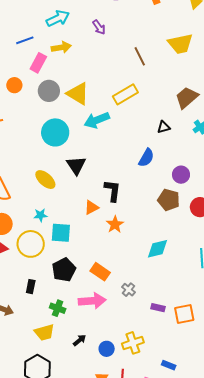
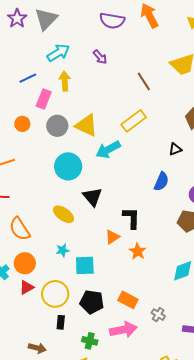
yellow arrow: (61, 47) -> (65, 81), turned -78
yellow circle: (31, 244) -> (55, 294), moved
black pentagon: (64, 270) -> (92, 302), turned -30

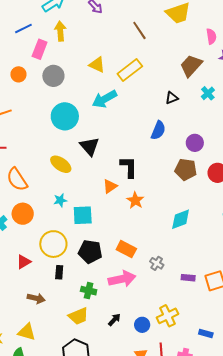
yellow triangle: (86, 125) -> (97, 65), moved, size x0.7
red triangle: (27, 287) -> (24, 262), moved

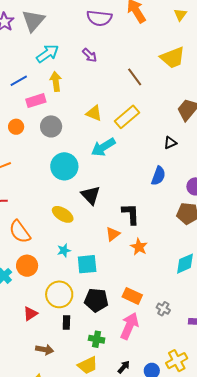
pink rectangle: (40, 49) -> (36, 101), turned 54
pink arrow: (122, 279) -> (129, 326), turned -52

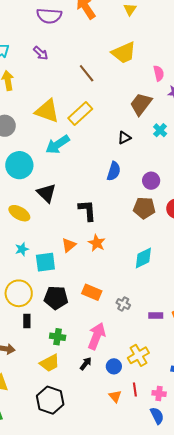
yellow triangle: (94, 113) -> (47, 111), size x1.5
orange triangle: (113, 234) -> (69, 245), moved
pink arrow: (129, 326) -> (97, 336), moved

